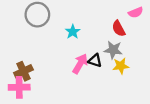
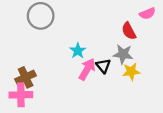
cyan star: (73, 32) -> (78, 51), moved
black triangle: (95, 61) -> (103, 66), turned 32

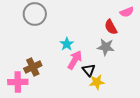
black triangle: (103, 66) -> (89, 70), moved
yellow star: (131, 72) -> (97, 82), moved
brown cross: (26, 77) -> (33, 67), moved

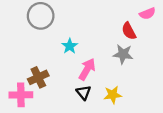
cyan star: (67, 44) -> (70, 46), moved
black triangle: (89, 70) -> (84, 92), moved

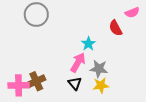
cyan star: (70, 46) -> (88, 44), moved
gray star: (123, 54) -> (99, 69), moved
brown cross: (38, 77) -> (36, 81), moved

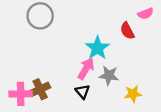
cyan star: (88, 44) -> (97, 48), size x1.5
yellow star: (101, 85) -> (133, 94), moved

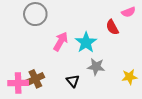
pink arrow: (86, 69) -> (61, 41), moved
yellow star: (133, 94) -> (130, 77), moved

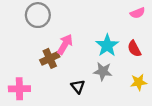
red semicircle: (112, 27) -> (134, 49), moved
cyan star: (86, 42) -> (107, 45), moved
brown cross: (35, 79) -> (50, 58), moved

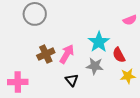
pink semicircle: (138, 13) -> (130, 20), moved
pink arrow: (65, 44) -> (67, 54), moved
red semicircle: (134, 49) -> (119, 55), moved

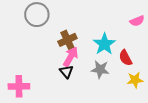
brown cross: (46, 54) -> (67, 40), moved
black triangle: (72, 80) -> (66, 72), moved

